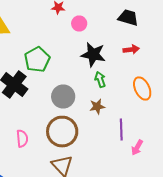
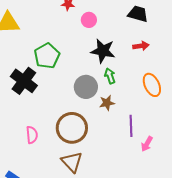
gray circle: (63, 96) -> (86, 87), moved

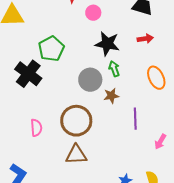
pink arrow: (147, 144) -> (160, 142), moved
brown triangle: (72, 162) -> (76, 155), turned -50

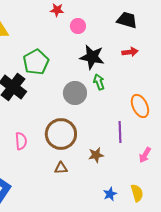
orange ellipse: (156, 78) -> (140, 106), moved
brown star: (111, 96) -> (96, 155), moved
brown triangle: (76, 155) -> (61, 168), size x0.6

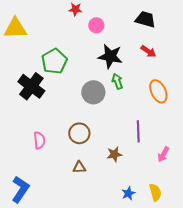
red arrow: (130, 52) -> (148, 51), turned 42
orange ellipse: (140, 106) -> (158, 91), moved
brown circle: (61, 134) -> (79, 133), size x0.7

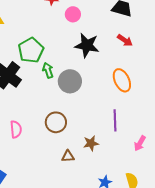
green arrow: (117, 81) -> (48, 70), moved
orange ellipse: (158, 91) -> (122, 80), moved
brown triangle: (79, 167) -> (68, 156), moved

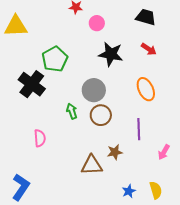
green arrow: (48, 70) -> (72, 111), moved
brown circle: (56, 122) -> (101, 115), moved
brown triangle: (68, 156) -> (92, 165), size x1.6

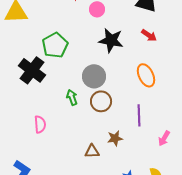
brown triangle: (92, 165) -> (92, 151), size x0.7

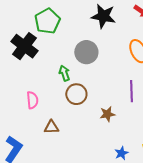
brown circle: (101, 101) -> (76, 94), moved
brown triangle: (92, 151) -> (51, 127), moved

